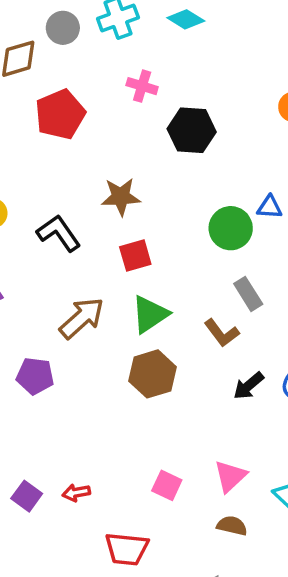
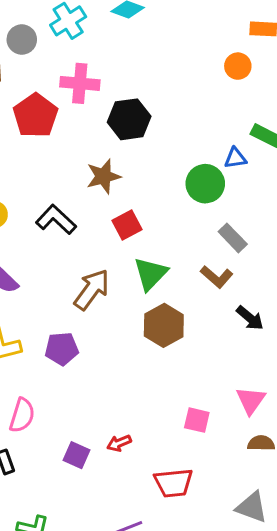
pink cross: (142, 86) -> (80, 83), moved, size x1.4
black hexagon: (192, 130) -> (129, 119), moved
black arrow: (249, 386) -> (250, 318), turned -88

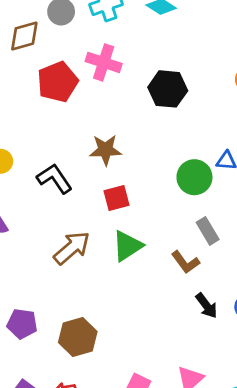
black hexagon: (129, 119) -> (168, 89), moved
brown hexagon: (164, 325) -> (78, 337), moved
purple pentagon: (62, 349) -> (22, 324), moved

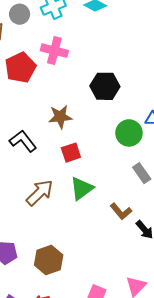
black hexagon: (168, 89) -> (105, 86), moved
brown L-shape: (185, 262) -> (121, 211), moved

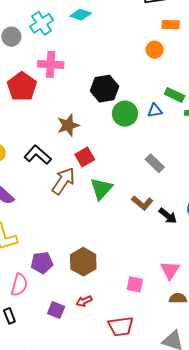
green circle: (129, 133) -> (125, 114), moved
brown arrow: (40, 193) -> (63, 181), moved

